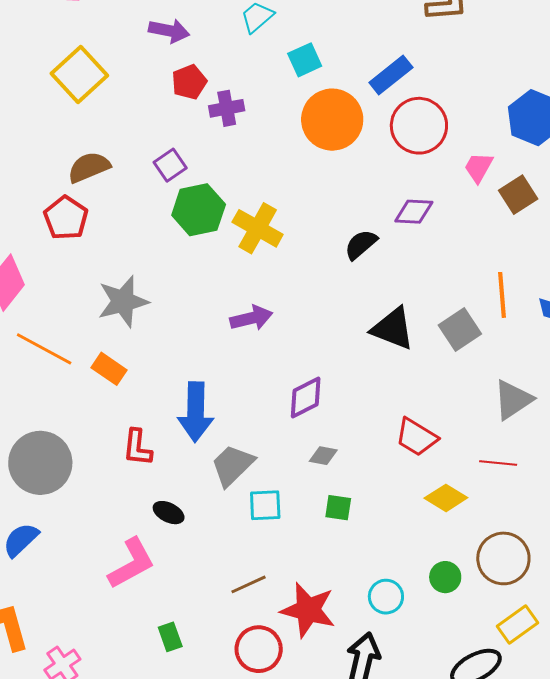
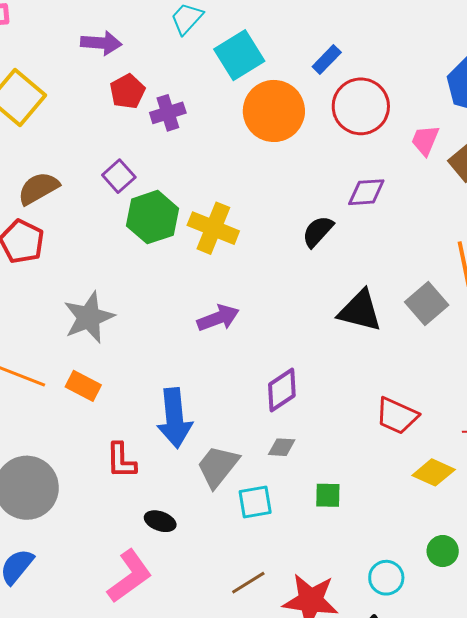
cyan square: (305, 60) -> (239, 55), size x1.4
blue rectangle: (391, 75) -> (327, 59), size x0.7
gray diamond: (323, 456) -> (282, 447), moved

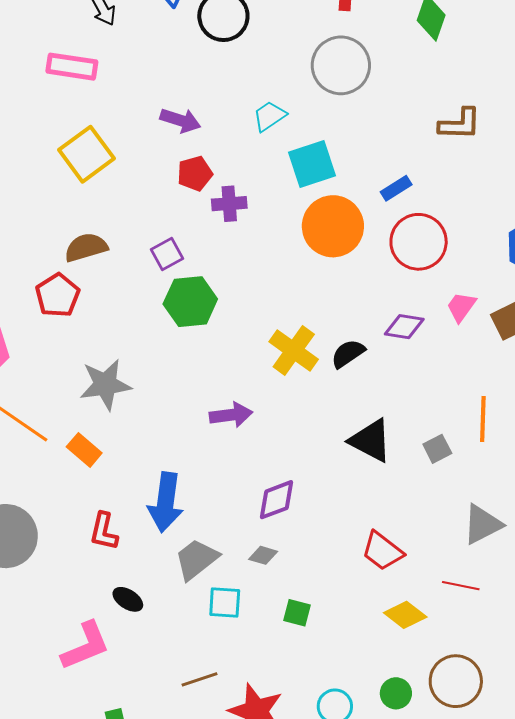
pink trapezoid: (425, 140) -> (461, 307), moved
yellow cross: (213, 228) -> (294, 350), moved
gray square: (427, 304) -> (437, 449), size x0.7

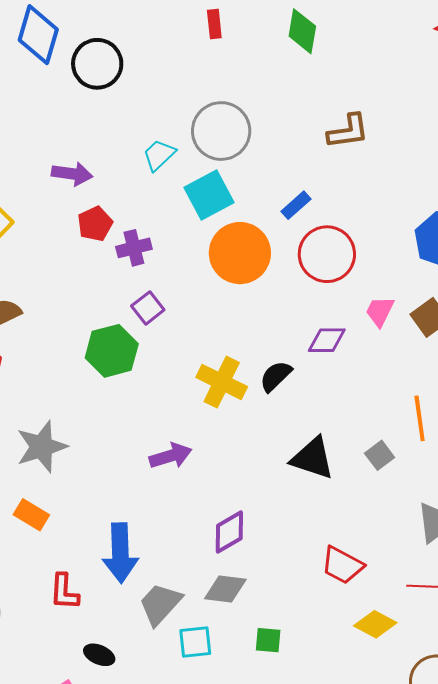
gray circle: (341, 65) -> (221, 131), moved
purple square: (167, 254) -> (148, 308), moved
gray diamond: (263, 555) -> (225, 589), size x1.5

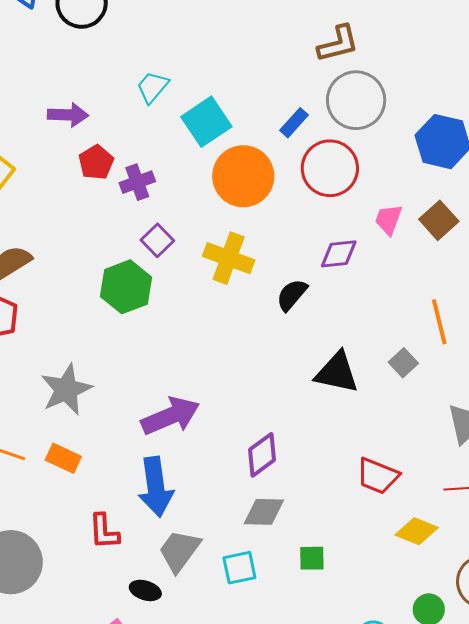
gray circle: (221, 131) -> (356, 100), moved
yellow cross: (222, 382) -> (229, 258), moved
purple arrow: (171, 456) -> (170, 416), moved, size x1.4
gray trapezoid: (160, 604) -> (179, 551), moved

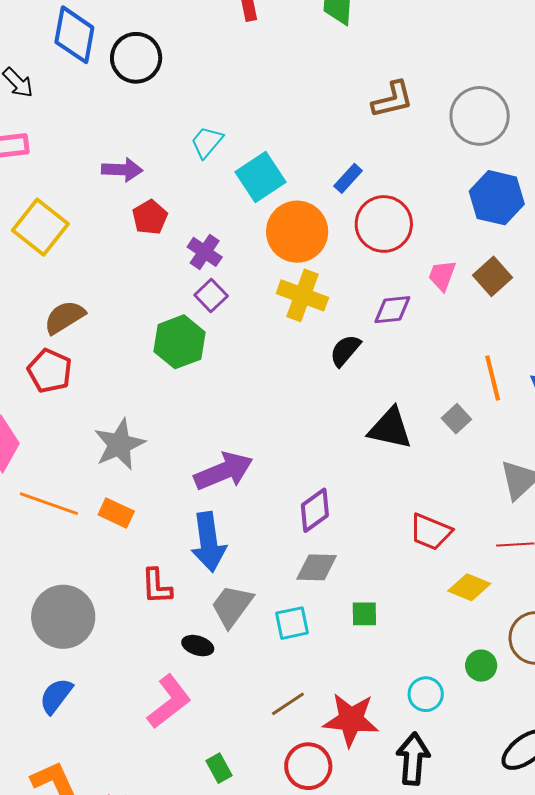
gray circle: (356, 100) -> (480, 116), moved
purple cross: (137, 182) -> (205, 252), moved, turned -36
yellow cross: (229, 258) -> (302, 295), moved

